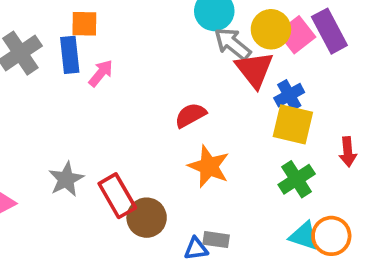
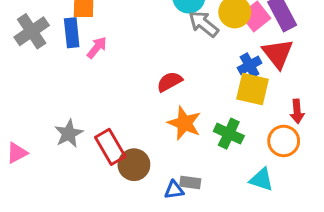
red triangle: (254, 70) -> (278, 54), moved
green cross: (297, 179) -> (229, 134), moved, turned -32
orange circle: (331, 236) -> (284, 141), moved

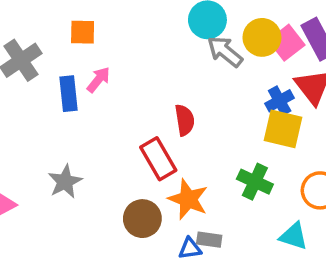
blue rectangle: (72, 33) -> (68, 94), moved
red semicircle: (170, 82) -> (185, 120), turned 110
orange star: (184, 123) -> (188, 199), moved
red rectangle: (110, 147) -> (158, 159), moved

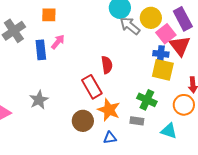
pink square: (287, 43) -> (166, 34), moved
blue cross: (280, 101) -> (161, 54), turned 35
gray rectangle: (209, 240) -> (137, 121), moved

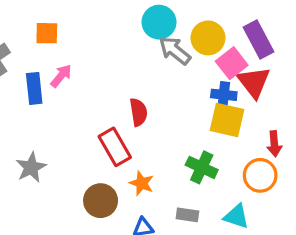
orange star: (109, 110) -> (142, 183), size x0.7
gray rectangle: (137, 121) -> (187, 215), moved

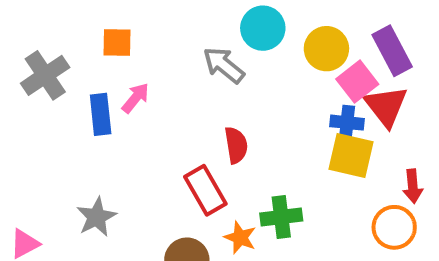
gray arrow: (175, 51) -> (224, 65), moved
green cross: (202, 167) -> (281, 217), moved, turned -32

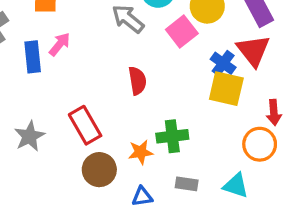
pink square: (357, 82) -> (182, 31), moved
blue cross: (347, 123) -> (223, 63), turned 30
red rectangle: (205, 190) -> (85, 125), moved
orange star: (240, 238) -> (141, 152), turned -30

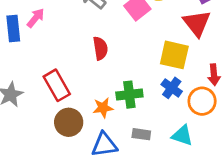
blue cross: (223, 63) -> (172, 88), moved
blue triangle: (142, 197) -> (104, 145), size x1.5

